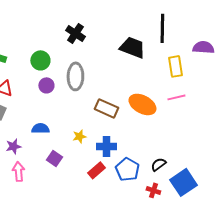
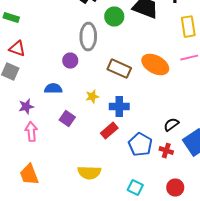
green circle: (40, 60) -> (114, 17), moved
purple circle: (46, 85) -> (70, 61), moved
blue pentagon: (127, 169) -> (140, 145), moved

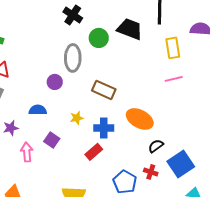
orange ellipse: (155, 65) -> (140, 119), moved
pink arrow: (31, 132) -> (27, 152), moved
blue pentagon: (140, 145) -> (125, 182), moved

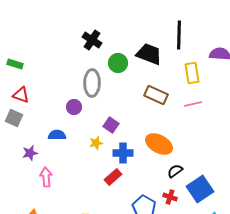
brown rectangle: (104, 90) -> (156, 95), moved
purple square: (52, 140) -> (111, 125), moved

